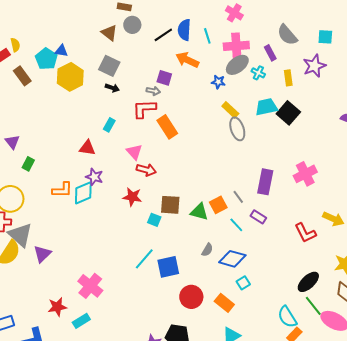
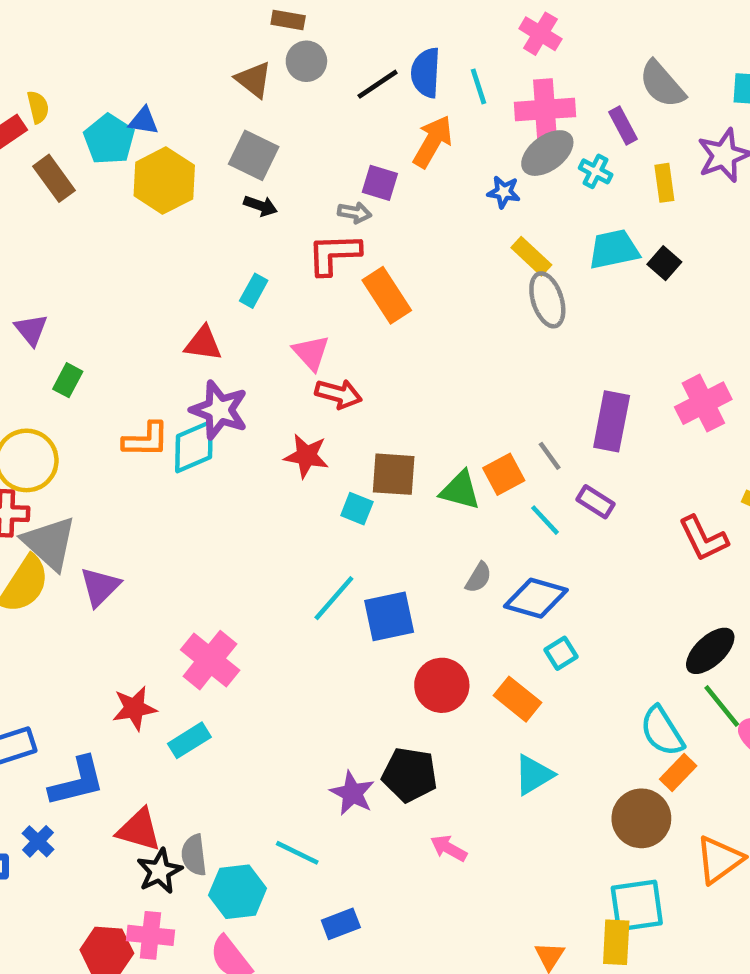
orange arrow: (187, 60) -> (433, 142), turned 95
black square: (288, 113) -> (664, 263), size x0.6
purple star: (94, 177) -> (219, 410), size x1.4

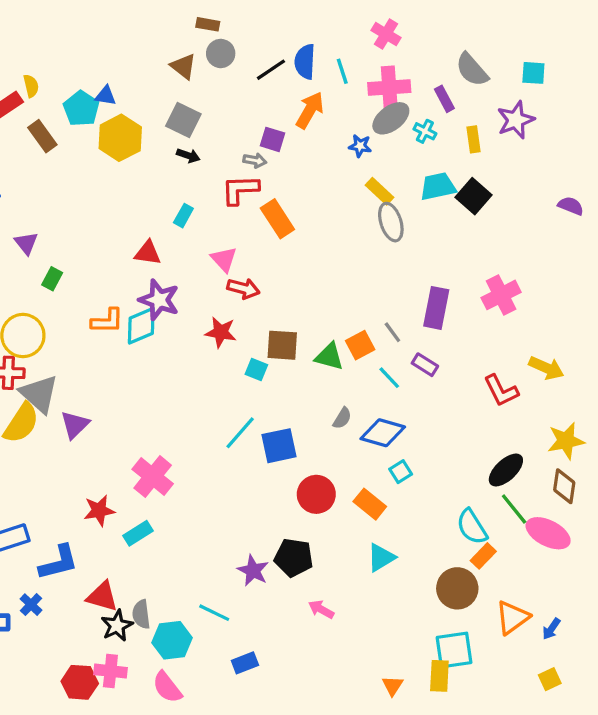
black square: (664, 263) -> (474, 196), size x1.5

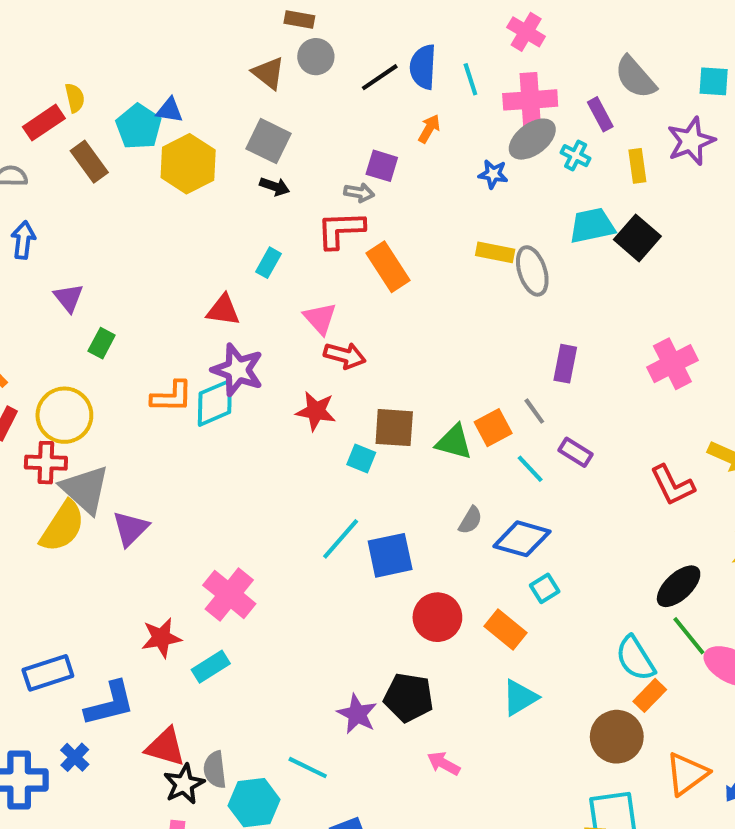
orange arrow: (310, 110) -> (429, 129), size x0.6
yellow rectangle: (380, 191) -> (495, 252), moved, turned -32
purple rectangle: (436, 308) -> (565, 364), moved, size x0.7

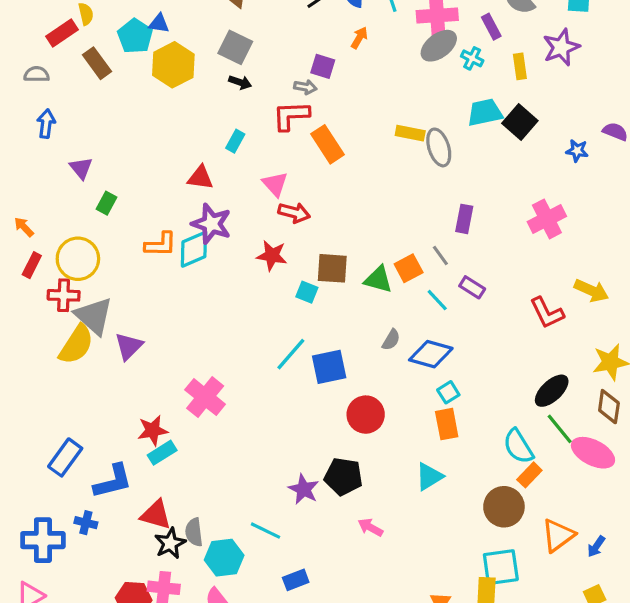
blue star: (493, 174) -> (577, 151), moved
orange rectangle: (505, 630) -> (447, 424), moved, turned 40
cyan rectangle: (211, 667) -> (162, 453), moved
blue rectangle: (48, 673) -> (65, 457), turned -36
blue cross: (75, 757) -> (86, 523), turned -30

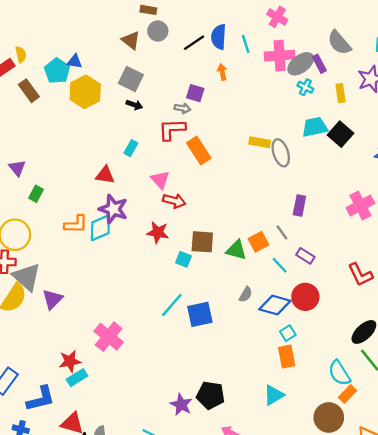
orange arrow: (359, 38) -> (222, 72), turned -42
gray ellipse: (439, 46) -> (301, 64), moved
red circle: (366, 415) -> (305, 297), moved

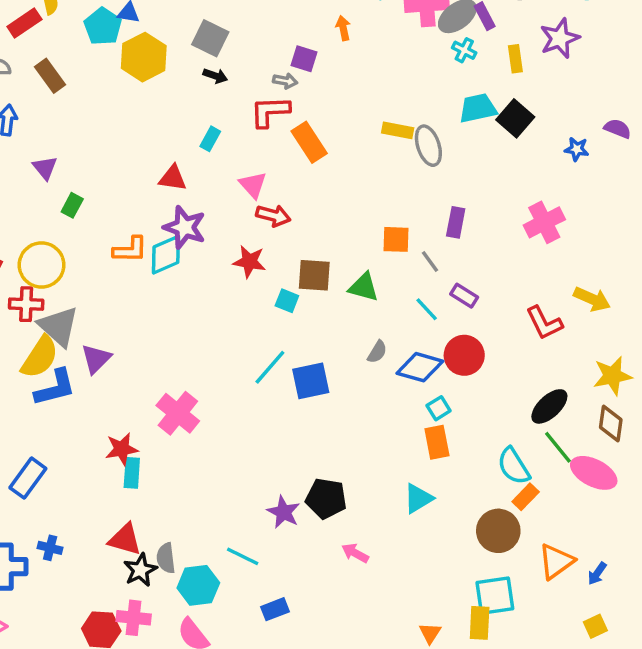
brown rectangle: (29, 91) -> (50, 76), moved
orange square: (259, 242) -> (396, 239), moved, turned 30
cyan rectangle: (77, 378) -> (132, 473), turned -54
blue L-shape: (41, 399) -> (55, 388), moved

